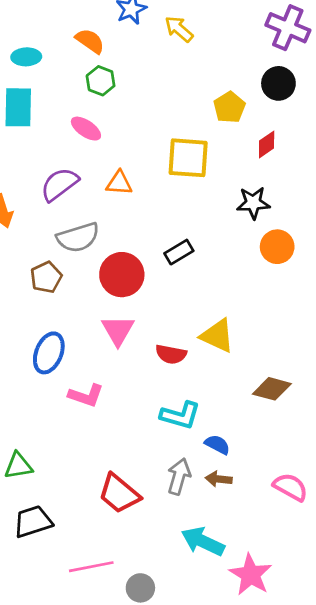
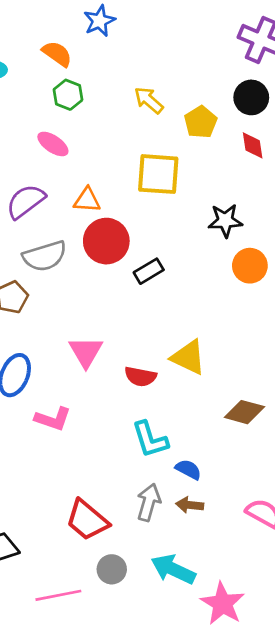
yellow arrow: (179, 29) -> (149, 100), moved
red diamond: (267, 144) -> (253, 145), moved, turned -64
red circle: (122, 275) -> (106, 241), moved
cyan L-shape: (180, 415) -> (150, 439), turned 57
gray circle: (140, 588) -> (112, 569), moved

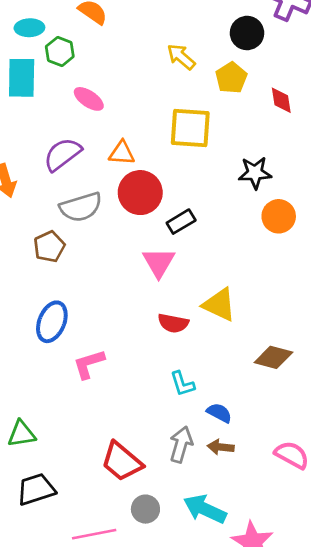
green hexagon: (68, 95) -> (60, 51), moved
black circle: (251, 97) -> (247, 33), moved
pink triangle: (86, 352) -> (159, 262), moved
pink L-shape: (53, 419) -> (89, 364), turned 144
cyan L-shape: (150, 439) -> (182, 384), size x0.7

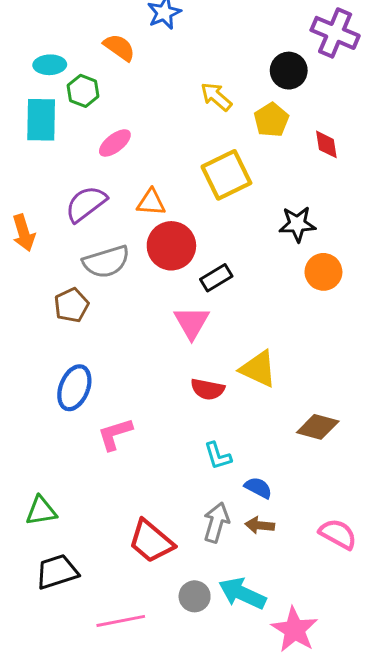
pink ellipse: (89, 99) -> (115, 143), turned -72
yellow square: (190, 128) -> (226, 175), turned -30
gray circle: (145, 509) -> (195, 596), moved

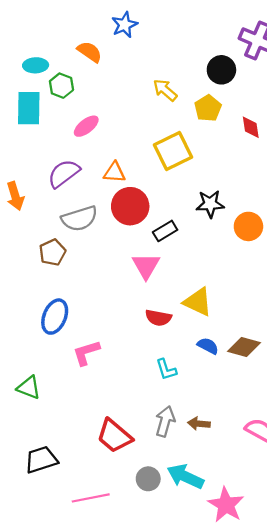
black star: (297, 224) -> (210, 204), moved
blue semicircle: (258, 488) -> (208, 346), moved
green triangle: (41, 511) -> (29, 388), moved, turned 30

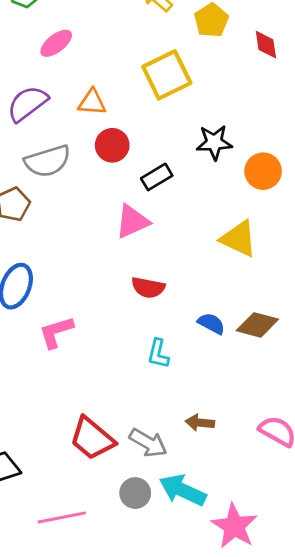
red circle: (130, 206) -> (112, 145), size x0.7
pink triangle: (146, 266) -> (132, 221), turned 36
yellow triangle: (198, 302) -> (239, 239), moved
cyan L-shape: (166, 370) -> (158, 354), turned 30
gray arrow: (165, 421) -> (148, 443), moved, turned 104

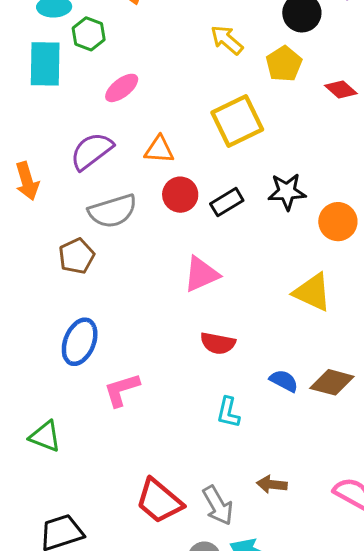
red diamond: (266, 45) -> (341, 89), turned -40
black rectangle: (157, 177) -> (227, 202), moved
gray arrow: (148, 443) -> (218, 505), turned 30

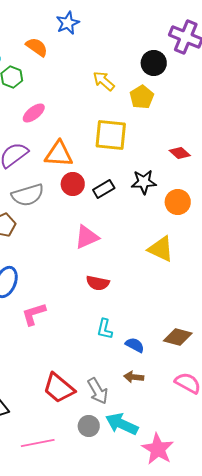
red diamond: (341, 89) -> (180, 153), moved
yellow square: (237, 121) -> (111, 135), turned 32
orange triangle: (159, 150) -> (59, 154), size x1.4
blue semicircle: (284, 381) -> (135, 345), moved
brown diamond: (332, 382) -> (178, 337), moved

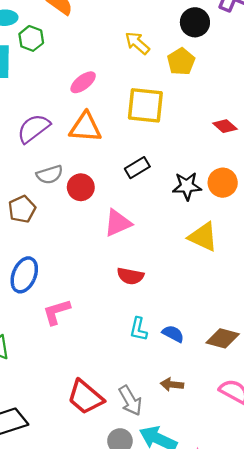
pink ellipse: (34, 113) -> (83, 82), moved
black star: (144, 182) -> (187, 186), moved
red circle: (73, 184) -> (81, 187), moved
gray semicircle: (28, 195) -> (50, 175), size x0.7
blue semicircle: (135, 345) -> (173, 334), moved

